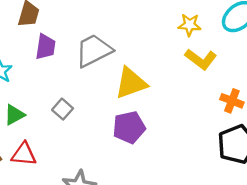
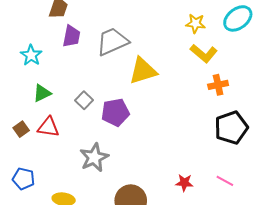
orange cross: (232, 101) -> (218, 85), moved, turned -36
gray square: (63, 109) -> (84, 100), moved
purple pentagon: (129, 127) -> (115, 112), moved

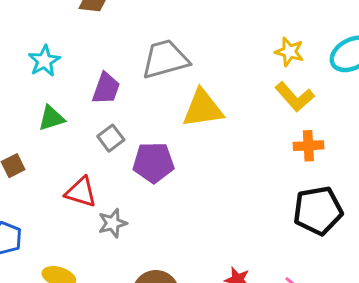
purple trapezoid: (71, 36) -> (106, 88), moved
red triangle: (48, 127) -> (81, 192), moved
gray star: (94, 157) -> (113, 223), size x0.7

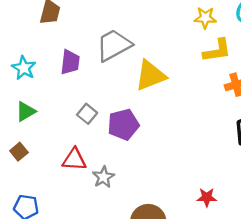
purple trapezoid: (106, 88) -> (70, 62), moved
yellow L-shape: (295, 97) -> (217, 51), turned -44
green triangle: (51, 118) -> (26, 111), moved

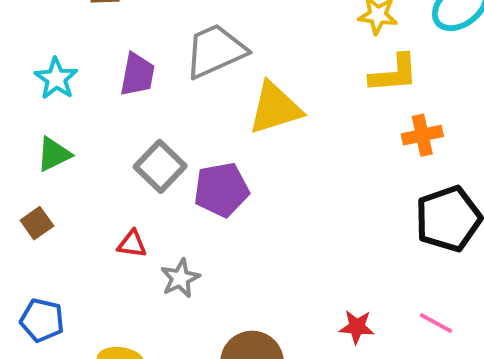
gray square: (87, 114) -> (160, 166), size x1.4
red triangle: (74, 159) -> (132, 244), size x0.7

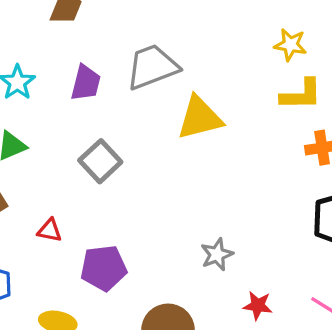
purple pentagon: (221, 190) -> (104, 268), moved
red triangle: (132, 244) -> (50, 230), moved
gray star: (180, 278) -> (217, 254), moved

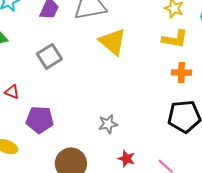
yellow triangle: (200, 118) -> (113, 42), turned 44

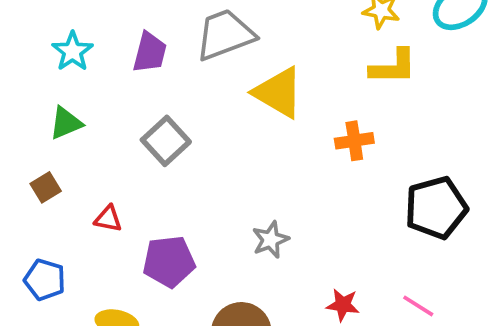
orange cross: (181, 72) -> (354, 141), moved
gray star: (108, 124) -> (270, 240), moved

